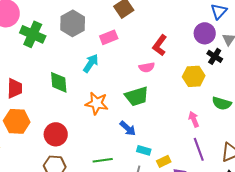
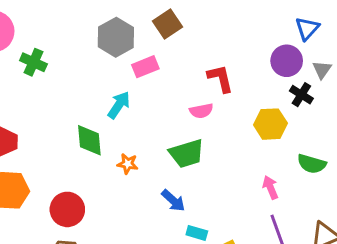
gray hexagon: (73, 23) -> (116, 37), moved
green cross: (33, 34) -> (33, 62), size x0.7
red L-shape: (160, 45) -> (220, 78), turned 130
green diamond: (59, 82) -> (89, 140), moved
orange star: (97, 103) -> (128, 164), size x0.6

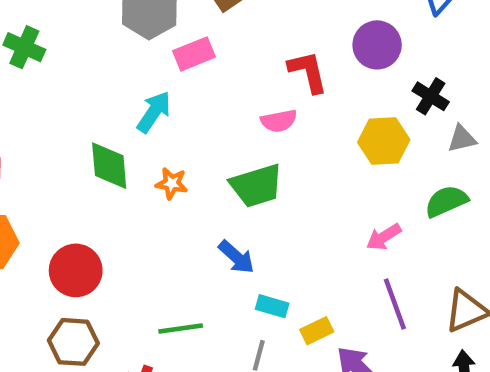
purple circle: (287, 61) -> (377, 45), moved
gray triangle: (322, 70) -> (462, 139), moved, turned 42
orange star: (128, 164) -> (172, 183), moved
green semicircle: (312, 164) -> (446, 201), turned 140
pink arrow: (270, 187) -> (384, 237), turned -100

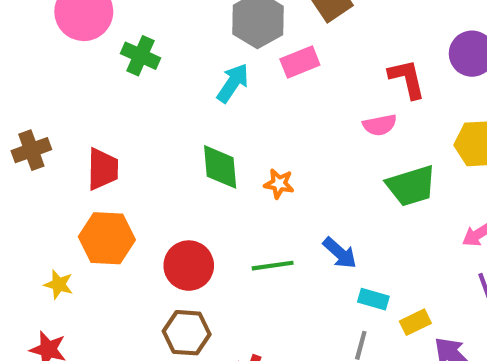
cyan arrow: (154, 112) -> (233, 83), moved
green trapezoid: (256, 186) -> (411, 186), moved
green line: (181, 329) -> (273, 266), moved

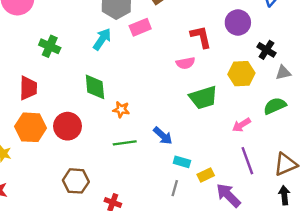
green cross: (140, 56) -> (50, 46), moved
orange star: (279, 184) -> (121, 109), moved
red circle: (189, 266) -> (68, 126), moved

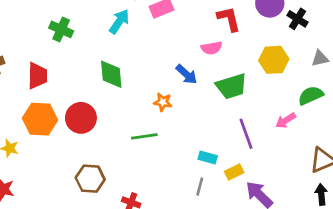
black cross: (266, 50) -> (297, 19), moved
orange star: (121, 109) -> (163, 102), moved
pink arrow: (241, 125) -> (286, 121), moved
blue arrow: (163, 136) -> (187, 74), moved
purple line: (247, 161) -> (246, 134), moved

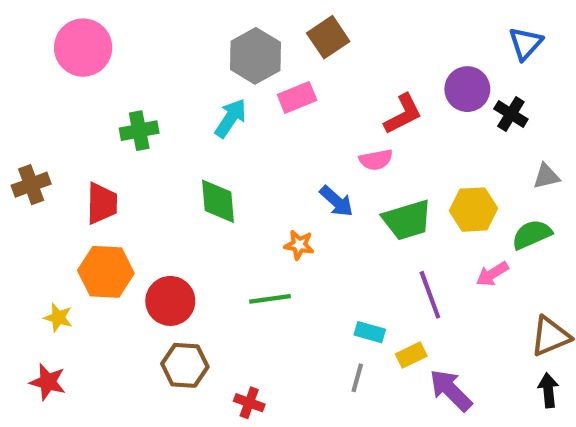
red L-shape: (229, 19) -> (403, 114), turned 76
green cross: (61, 29) -> (139, 131), turned -35
yellow hexagon: (274, 60) -> (474, 210), moved
red circle: (81, 118) -> (170, 301), moved

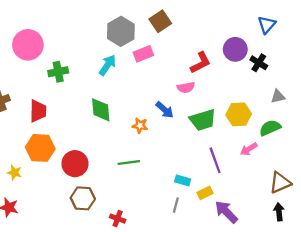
pink circle: (83, 48) -> (28, 45), moved
orange star: (299, 245) -> (140, 126), moved

